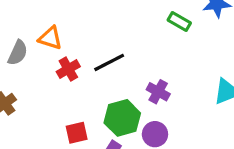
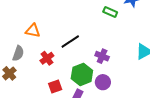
gray semicircle: (18, 53) -> (18, 53), moved
red cross: (68, 69) -> (47, 58), moved

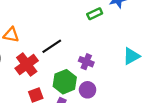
green rectangle: (110, 12) -> (95, 14), turned -48
red cross: (47, 58) -> (27, 64), size x1.5

